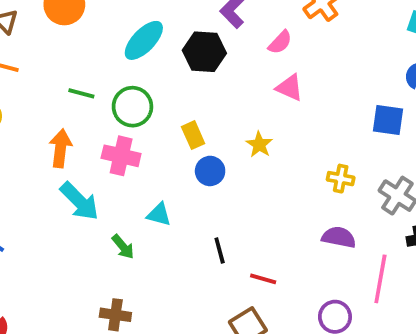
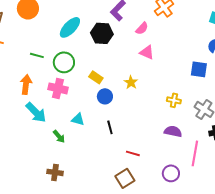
yellow rectangle: (193, 135) -> (96, 77), turned -32
black line: (220, 250) -> (110, 127), moved

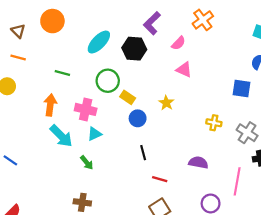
green circle: (64, 62) -> (108, 81), moved
cyan triangle: (78, 119) -> (94, 134), moved, turned -40
purple semicircle: (173, 131) -> (198, 163), moved
red line: (133, 153) -> (160, 179), moved

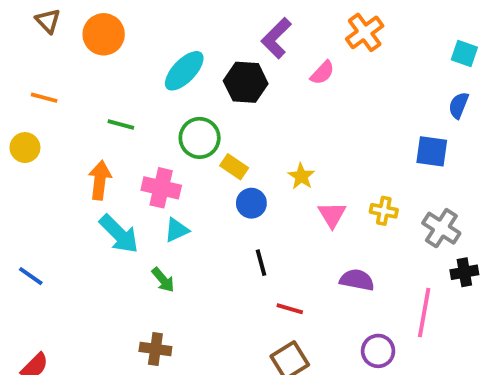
brown triangle: (18, 31) -> (48, 21), moved
pink triangle: (184, 70) -> (332, 215), moved, turned 35

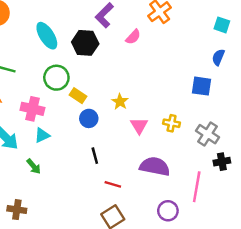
cyan ellipse: (184, 71) -> (47, 36), turned -76
purple semicircle: (357, 280) -> (155, 166), size x1.4
brown cross: (155, 349) -> (17, 210), moved

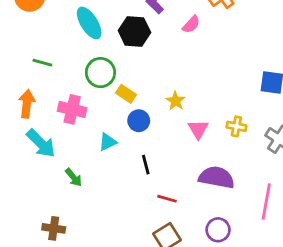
cyan triangle: (42, 135) -> (108, 142), moved
purple circle: (168, 211) -> (218, 230), moved

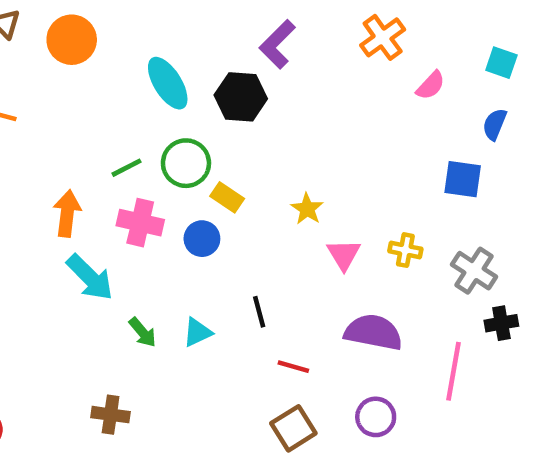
pink semicircle: (191, 24) -> (431, 85), moved
green line: (42, 63) -> (127, 168), moved, turned -42
blue circle: (139, 121) -> (202, 239), moved
cyan triangle: (108, 142) -> (197, 332), moved

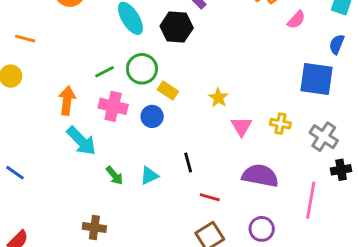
blue square: (463, 179) -> (316, 79), size x1.4

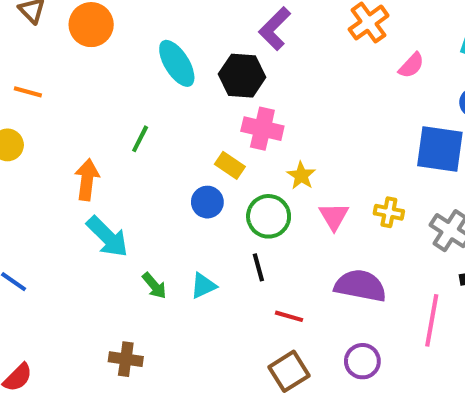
green circle: (142, 69) -> (269, 216), moved
green line: (104, 72) -> (140, 139), turned -36
pink cross: (113, 106) -> (262, 129), moved

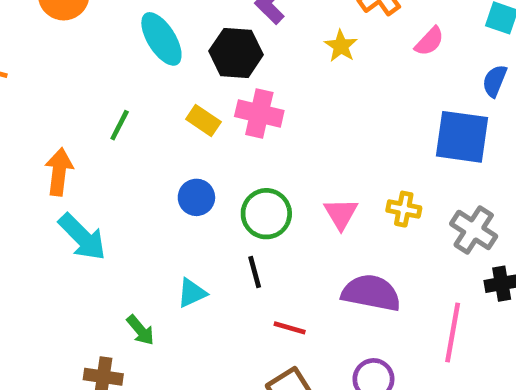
yellow rectangle: (230, 165) -> (203, 120), moved
yellow star: (301, 176) -> (341, 46), moved
green arrow: (154, 286) -> (141, 330), moved

